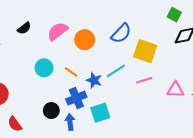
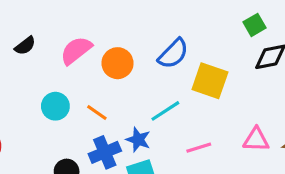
green square: (174, 15) -> (254, 25), turned 32
blue star: (94, 80) -> (138, 140), moved
pink line: (144, 80) -> (199, 148), moved

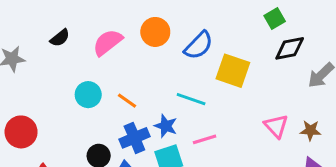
orange circle: (118, 63) -> (155, 32), moved
cyan line: (165, 111) -> (191, 99), turned 52
pink triangle: (256, 140) -> (276, 126), turned 45
pink line: (199, 148) -> (205, 139), moved

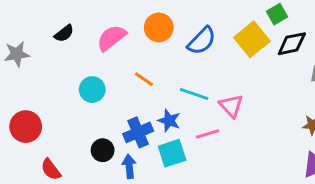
yellow square: (233, 71) -> (252, 39), moved, turned 32
orange line: (127, 101) -> (144, 79), moved
pink triangle: (276, 126) -> (231, 106), moved

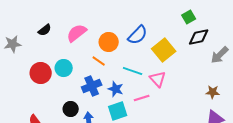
orange circle: (159, 27) -> (109, 42), moved
yellow square: (252, 39) -> (164, 50), moved
red circle: (26, 127) -> (41, 73), moved
blue cross: (138, 132) -> (92, 86), moved

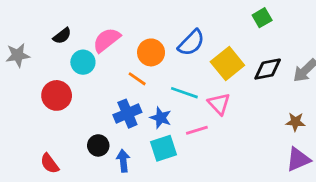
black diamond: (199, 37) -> (268, 69), moved
cyan circle: (64, 68) -> (83, 62), moved

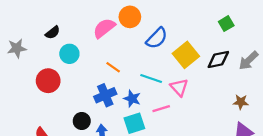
green square: (262, 18) -> (226, 24), moved
pink semicircle: (107, 40) -> (104, 28), moved
orange circle: (151, 52) -> (130, 17), moved

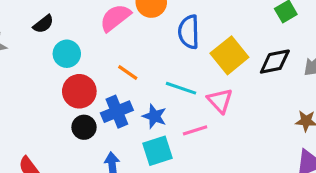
blue semicircle: (157, 38) -> (189, 32), turned 135
red circle: (48, 81) -> (79, 91), moved
black circle: (82, 121) -> (84, 127), moved

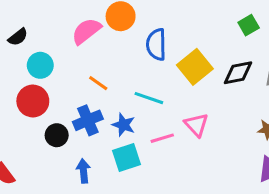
red circle: (79, 91) -> (33, 101), moved
pink triangle: (220, 101) -> (196, 125), moved

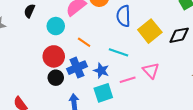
black semicircle: (18, 37) -> (29, 11), turned 152
cyan circle: (40, 65) -> (56, 26), moved
red circle: (33, 101) -> (54, 56), moved

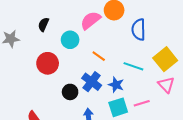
yellow square: (150, 31) -> (165, 59), moved
red circle: (54, 56) -> (48, 63), moved
blue cross: (77, 68) -> (92, 82), turned -30
pink line: (128, 80) -> (142, 103), moved

